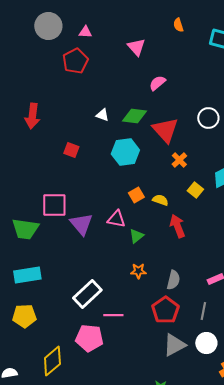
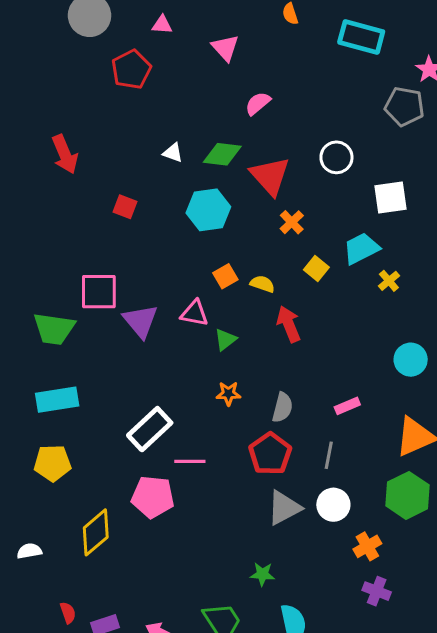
pink triangle: (85, 32) -> (162, 25), moved
red arrow: (32, 116) -> (65, 154), turned -30

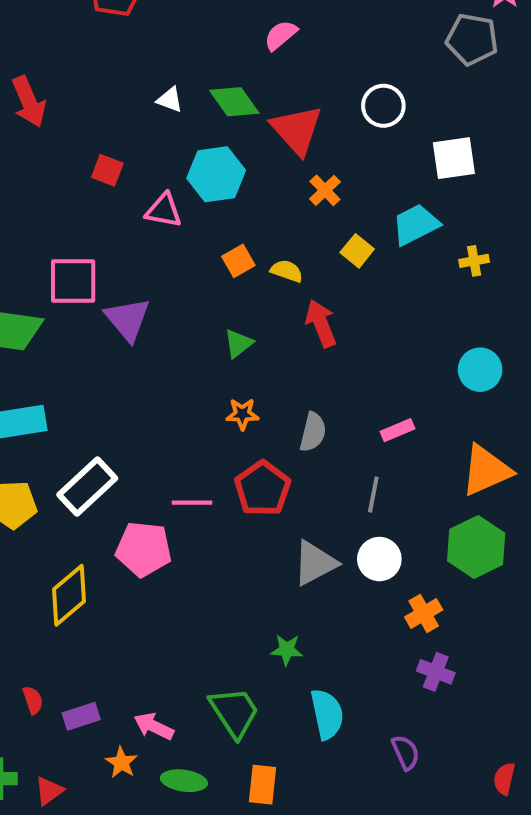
green diamond: (222, 154) -> (234, 102), turned 48
yellow cross: (389, 281) -> (474, 261), moved, turned 30
pink triangle: (194, 313) -> (164, 211), moved
white rectangle: (150, 429) -> (87, 487), moved
red pentagon: (270, 454) -> (262, 489), moved

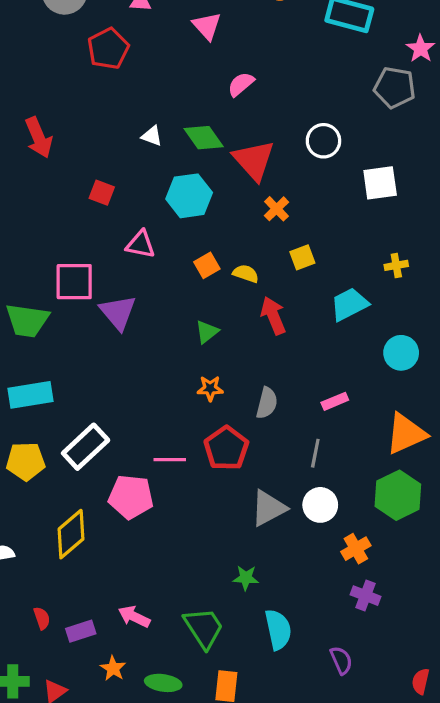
pink triangle: (164, 211) -> (141, 244), moved
cyan trapezoid: (416, 225) -> (349, 304), moved
yellow square: (357, 251) -> (302, 257), turned 30
pink arrow: (154, 726) -> (134, 617), moved

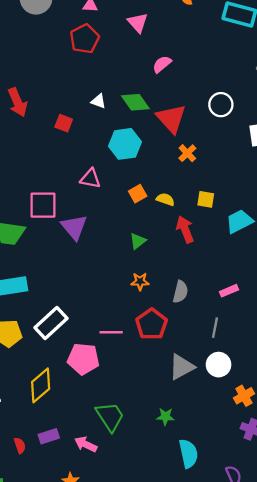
red pentagon: (108, 49) -> (85, 39), moved
red square: (102, 193) -> (64, 123), moved
yellow square: (302, 257) -> (206, 199), moved, turned 30
green trapezoid: (204, 628) -> (110, 417), moved
purple rectangle: (81, 631) -> (49, 436), moved

